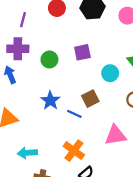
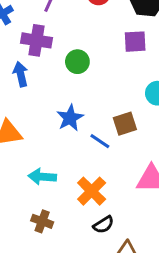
purple square: (82, 52) -> (135, 42), moved
cyan arrow: (27, 153) -> (42, 177), moved

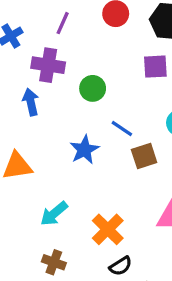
blue line: (100, 141) -> (122, 128), moved
cyan arrow: (42, 177) -> (54, 214), turned -44

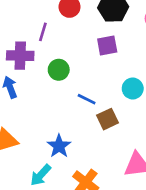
purple line: (63, 23) -> (43, 32), moved
blue star: (84, 150) -> (59, 146), moved

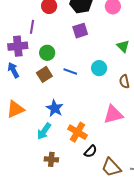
cyan circle: (133, 89) -> (99, 68), moved
brown square: (107, 119) -> (44, 74), moved

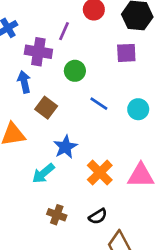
brown square: (44, 74) -> (46, 108), moved, turned -35
orange cross: (77, 132) -> (100, 173), moved
brown cross: (51, 159) -> (57, 215), moved

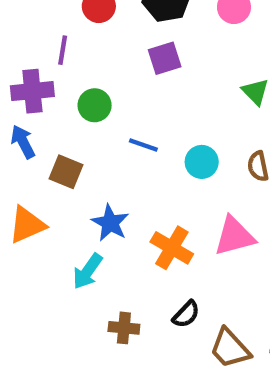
cyan circle: (138, 109) -> (202, 162), moved

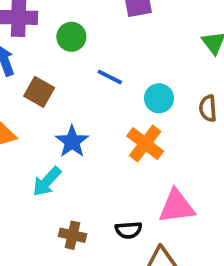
pink triangle: (234, 236) -> (177, 206), moved
orange cross: (172, 248) -> (145, 144), moved
black semicircle: (186, 314) -> (129, 230), turned 35

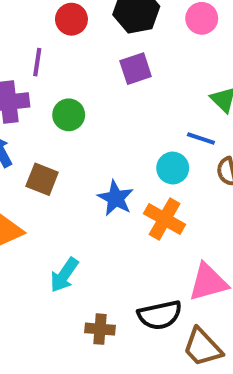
blue line: (110, 77) -> (201, 139), moved
blue star: (72, 142) -> (116, 198), moved
black semicircle: (129, 230) -> (160, 315), size x1.5

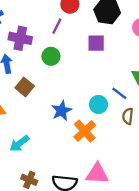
purple line: (37, 62) -> (57, 26), moved

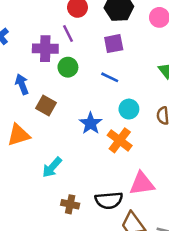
purple line: (57, 26) -> (68, 34), turned -42
purple cross: (20, 38) -> (45, 49), moved
blue line: (119, 93) -> (110, 77), moved

